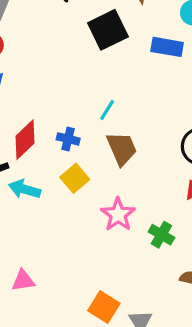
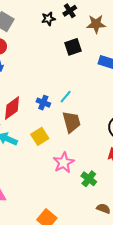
black square: (108, 30) -> (73, 47), size x0.7
blue cross: (68, 139) -> (43, 103), moved

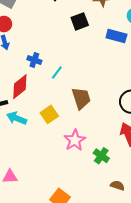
cyan line: (66, 97) -> (57, 72), moved
blue cross: (43, 103) -> (34, 60), moved

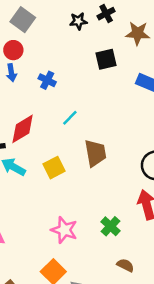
blue cross: (34, 60) -> (47, 80), moved
pink star: (75, 140) -> (64, 230), moved, turned -30

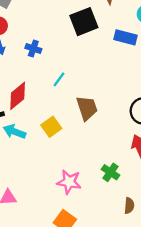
black square: (106, 59) -> (84, 22), size x1.4
brown semicircle: (125, 265) -> (129, 206), turned 77

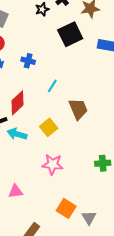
green cross: (110, 172) -> (103, 163), turned -35
pink star: (69, 182) -> (53, 164), moved

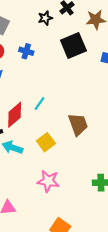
blue cross: (28, 61) -> (26, 51), moved
cyan line: (52, 86) -> (39, 103), moved

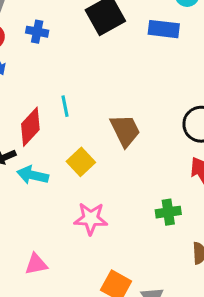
cyan line: (39, 103) -> (65, 106), turned -40

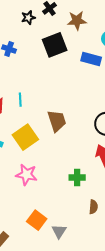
yellow square: (81, 162) -> (25, 137), size x1.4

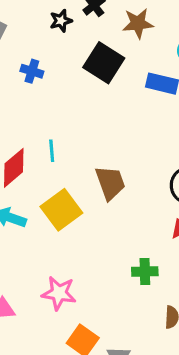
black square: (55, 45) -> (104, 63), turned -35
pink star: (26, 175) -> (59, 293), moved

